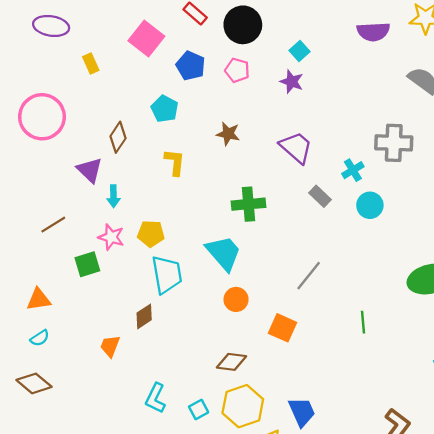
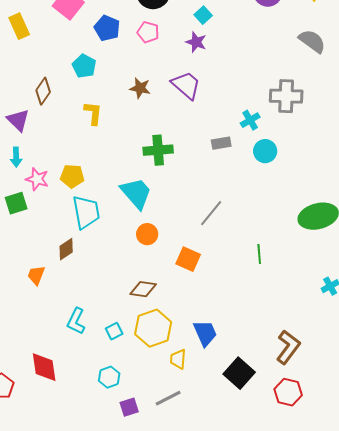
yellow rectangle: (91, 63) -> (19, 26), size x1.4
purple trapezoid: (296, 147) -> (186, 85), moved
cyan arrow: (113, 196) -> (16, 157), moved
gray rectangle: (320, 196) -> (221, 143), turned -54

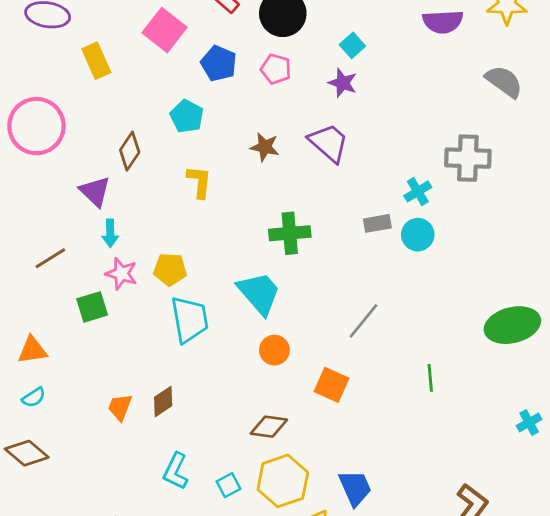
cyan circle: (265, 151) -> (418, 235), moved
cyan arrow: (16, 157) -> (110, 233), moved
brown diamond: (66, 249) -> (163, 402), moved

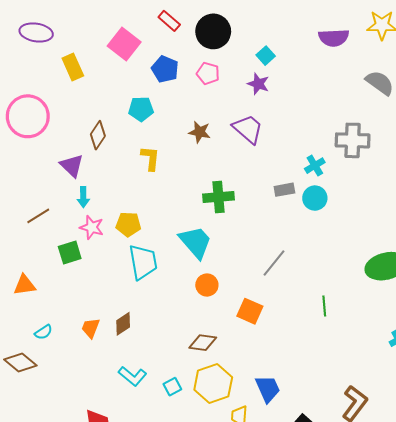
cyan pentagon: (187, 116) -> (141, 109), turned -30
cyan semicircle: (34, 397) -> (43, 332), moved
cyan L-shape: (176, 471) -> (133, 376), turned -76

